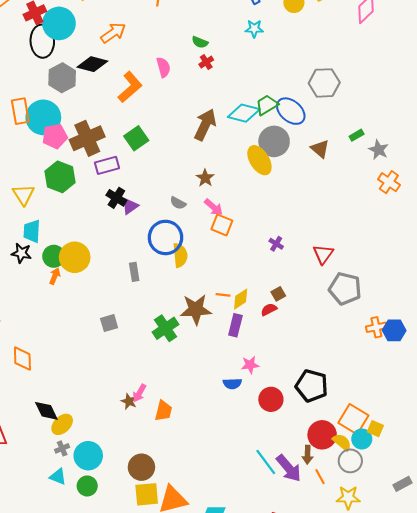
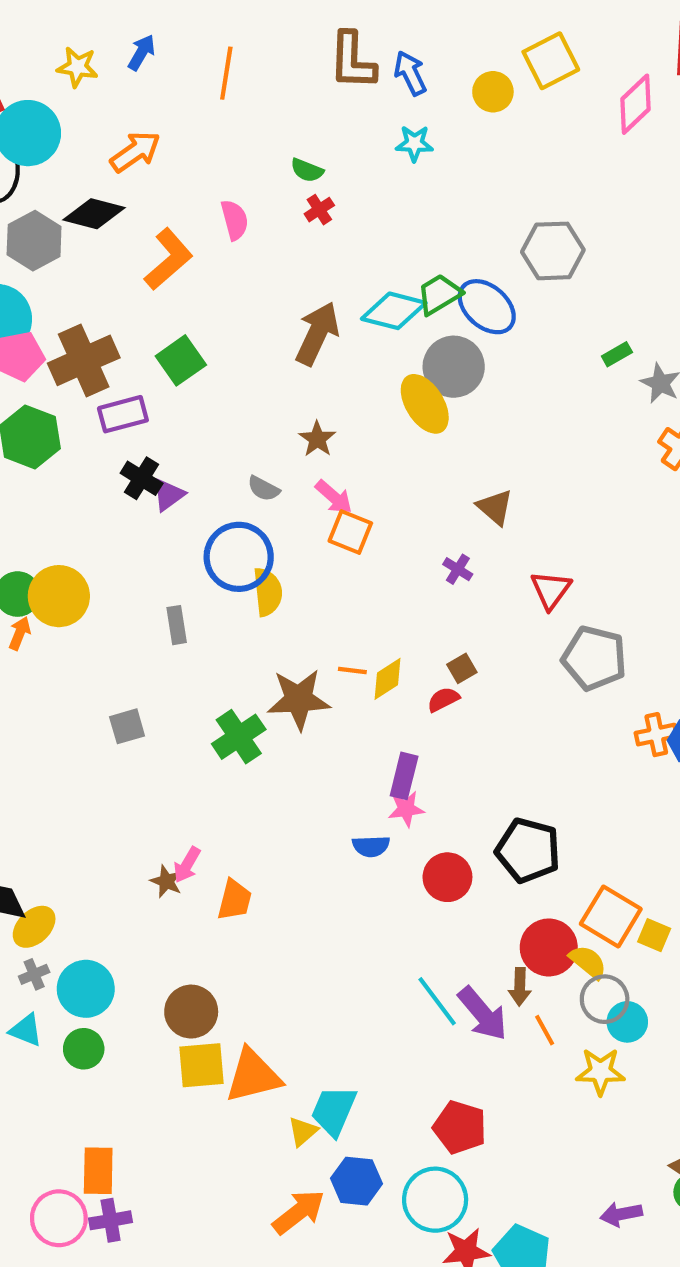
brown triangle: (320, 149) -> (495, 507), moved
purple rectangle: (235, 325) -> (404, 776), moved
cyan circle: (362, 439) -> (627, 1022), moved

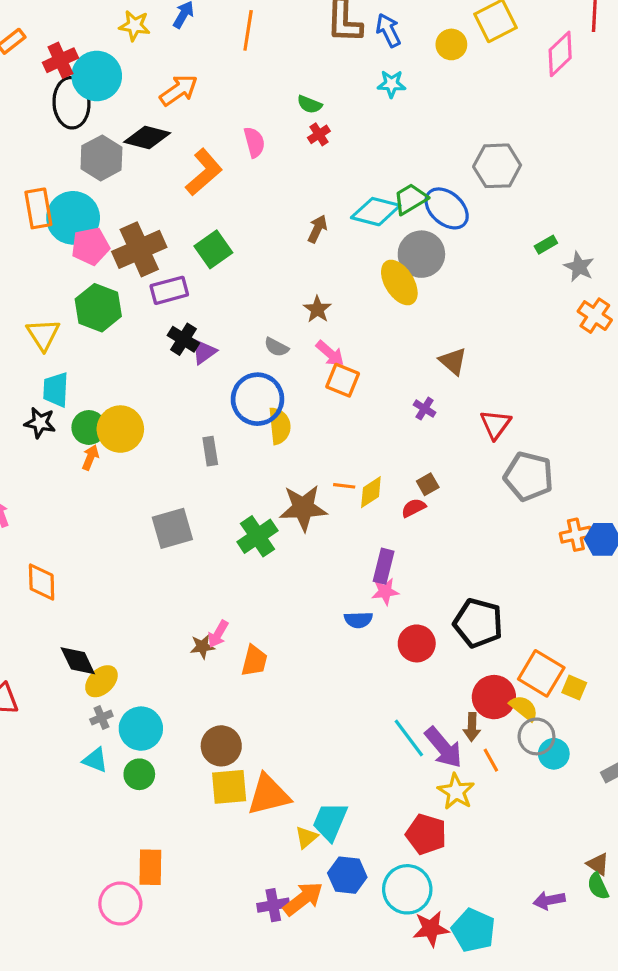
brown arrow: (317, 334) -> (317, 229), size x0.6
gray square: (127, 726) -> (172, 528), size x1.5
brown star: (166, 881) -> (202, 647), turned -30
yellow star: (600, 1071) -> (456, 792), moved, turned 30
purple cross: (111, 1220) -> (273, 905), moved

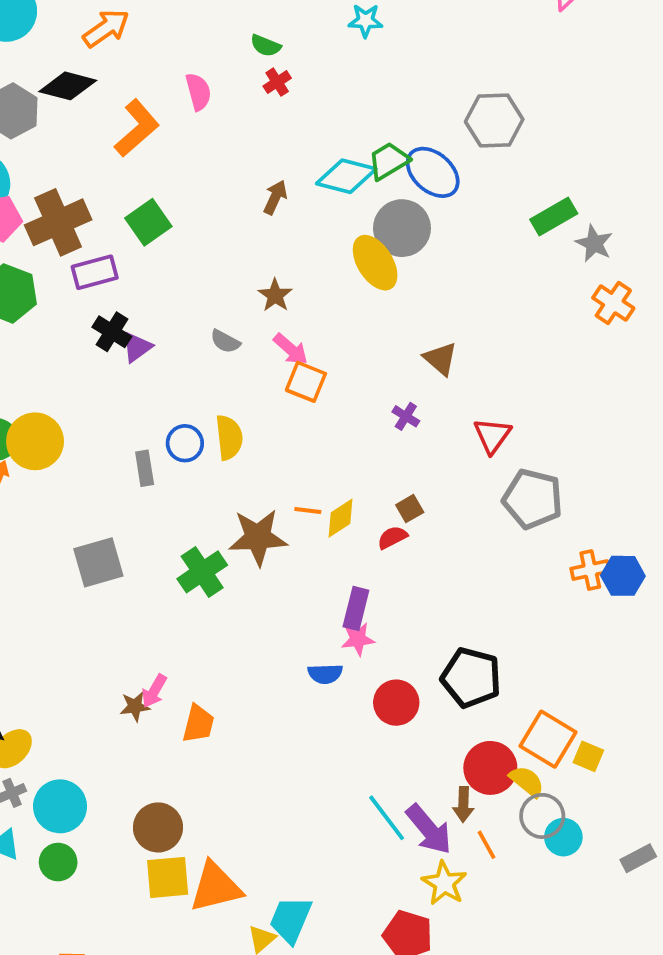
green rectangle: (546, 245) -> (554, 217), size x1.6
blue circle: (257, 399) -> (185, 443), moved, size x0.6

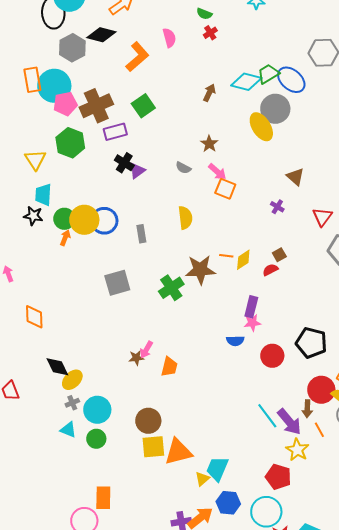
blue circle: (185, 443) -> (104, 221), moved, size x1.4

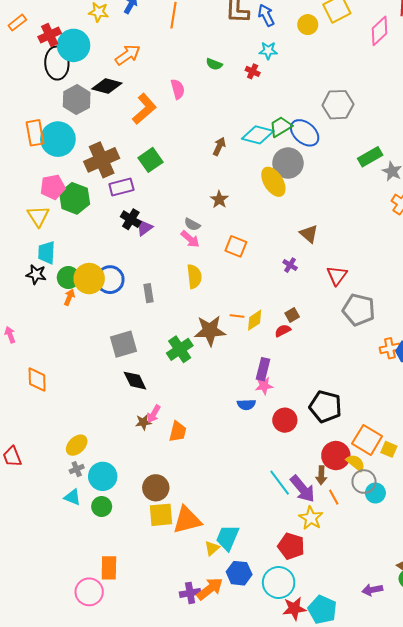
red cross: (210, 33) -> (253, 71), moved, turned -32
pink pentagon: (65, 104) -> (53, 187), moved
pink arrow: (217, 172) -> (190, 239), moved
black diamond: (57, 367) -> (135, 381), moved

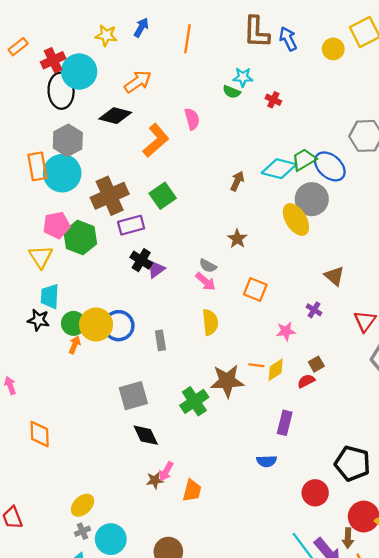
cyan star: (268, 51) -> (243, 77), moved
gray hexagon: (77, 100) -> (68, 140), moved
pink star: (264, 386) -> (286, 331), moved
red circle: (285, 420) -> (315, 493), moved

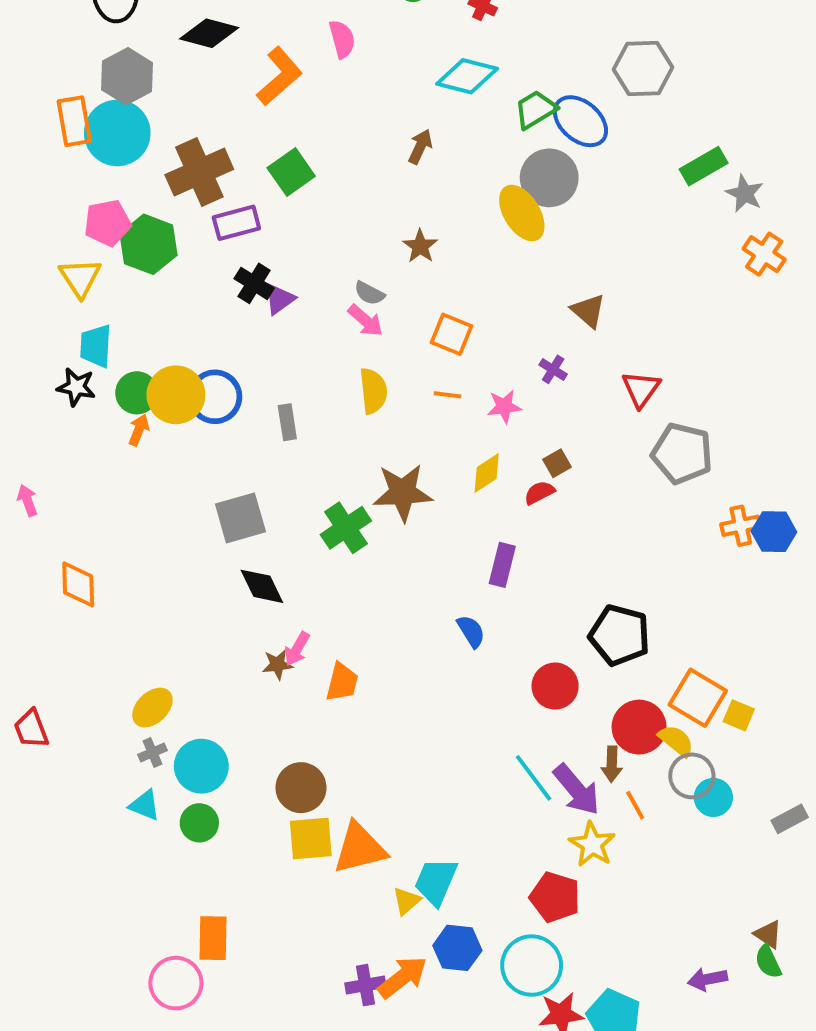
cyan diamond: (279, 169) -> (467, 76), moved
orange line: (256, 365) -> (448, 395), moved
blue semicircle: (267, 461) -> (471, 631), turned -120

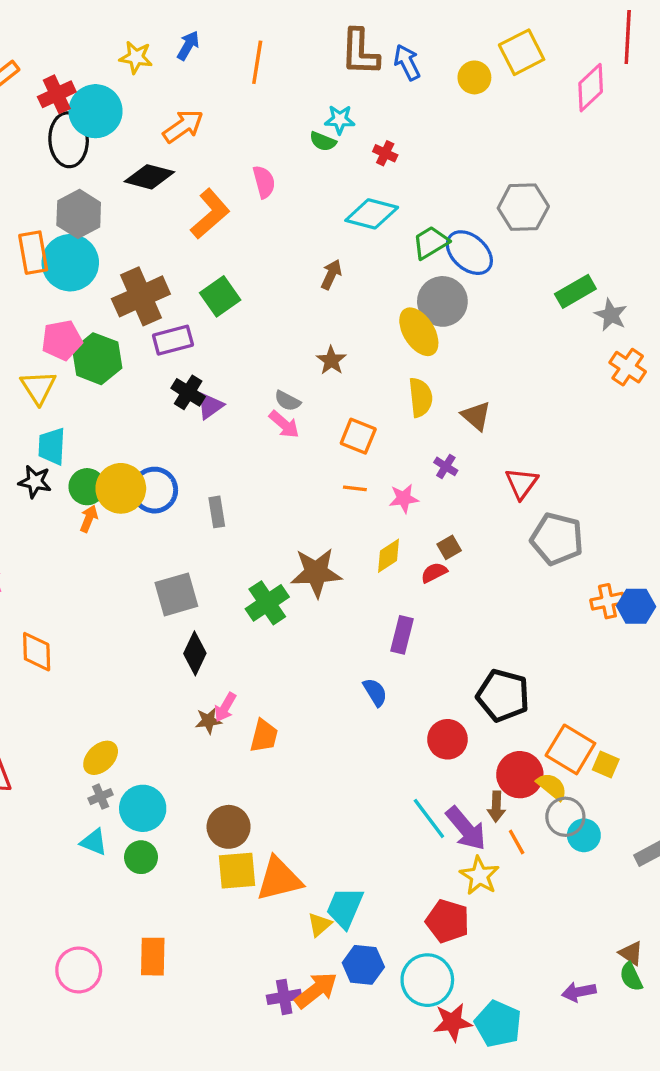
yellow semicircle: (373, 391) -> (421, 397), moved
black diamond: (262, 586) -> (195, 653), turned 51
pink circle: (176, 983) -> (79, 970), moved

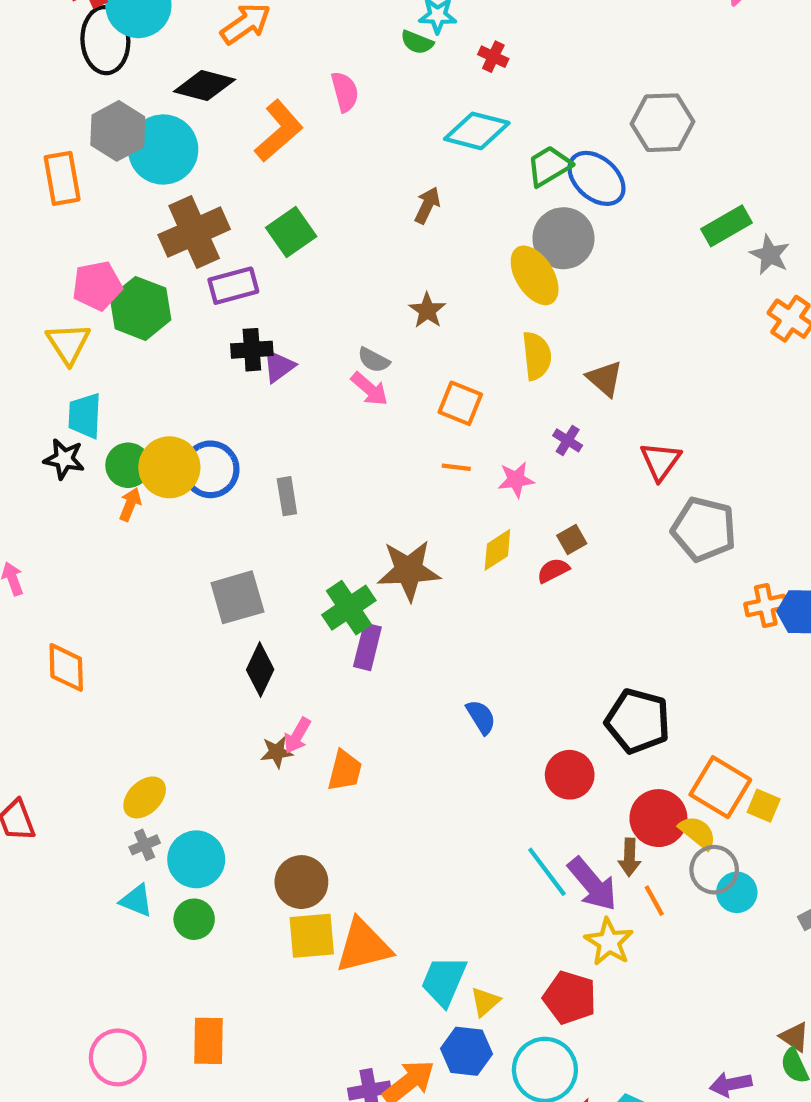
cyan circle: (70, 263) -> (163, 150), moved
black cross: (188, 392) -> (252, 350), turned -36
purple rectangle: (402, 635) -> (367, 647), moved
yellow triangle: (319, 925) -> (485, 1002), moved

